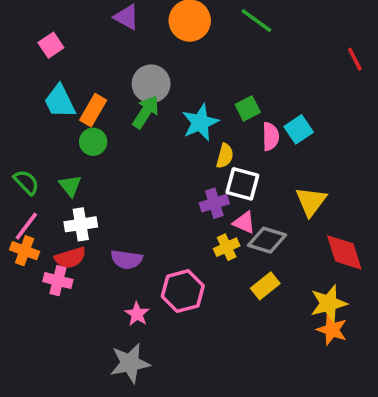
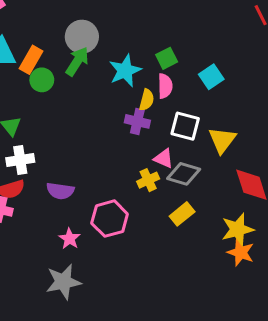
pink semicircle: (271, 137) -> (165, 86), moved
green circle: (93, 142) -> (42, 80), moved
white square: (242, 184) -> (185, 126), moved
purple cross: (214, 203) -> (137, 121), moved, turned 30

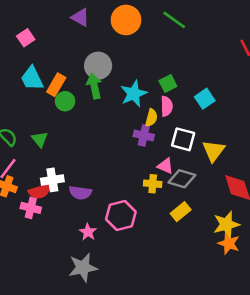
green arrow: (77, 61) -> (94, 86), turned -45
white cross: (20, 160) -> (52, 180), moved
yellow cross: (148, 180) -> (153, 184), turned 30

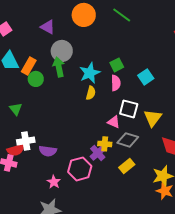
purple triangle: (80, 17) -> (48, 27), moved
yellow semicircle: (151, 118) -> (91, 93), moved
purple cross: (144, 136) -> (98, 153), moved, turned 35
pink triangle: (165, 166) -> (114, 122), moved

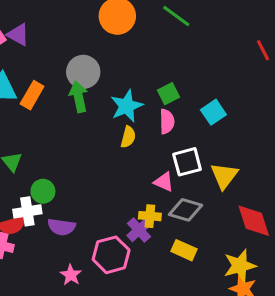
purple triangle: (48, 27) -> (18, 35), moved
green circle: (36, 79) -> (43, 191), moved
white square: (129, 109) -> (187, 162), turned -30
yellow rectangle: (127, 166) -> (184, 250), turned 63

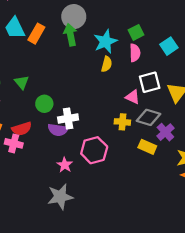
white cross: (27, 211) -> (68, 118), moved
purple cross: (139, 230) -> (165, 132), moved

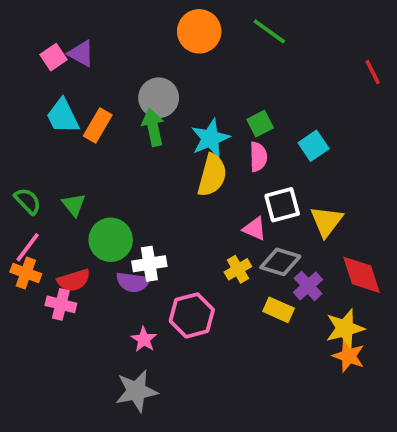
yellow semicircle: (107, 64) -> (212, 175), size x1.6
green circle: (44, 104) -> (111, 240), size x1.5
yellow cross: (122, 122) -> (238, 269), turned -35

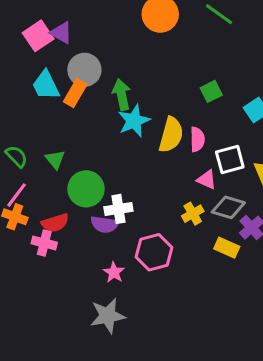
pink square: (53, 57) -> (38, 36), size x1.4
gray circle: (159, 98) -> (84, 70), moved
cyan star: (210, 138) -> (134, 121), moved
pink semicircle: (258, 157) -> (197, 139), moved

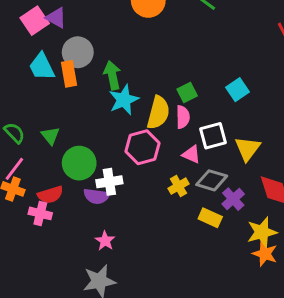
green square: (211, 91) -> (187, 93), moved
orange rectangle: (75, 93) -> (69, 74), turned -40
pink hexagon: (154, 252) -> (142, 147), moved

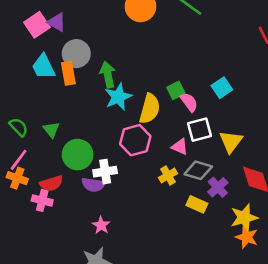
pink semicircle: (183, 117) -> (189, 102), moved, turned -36

